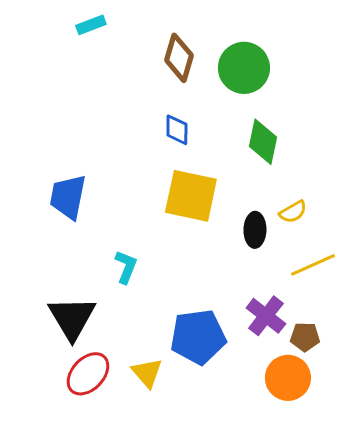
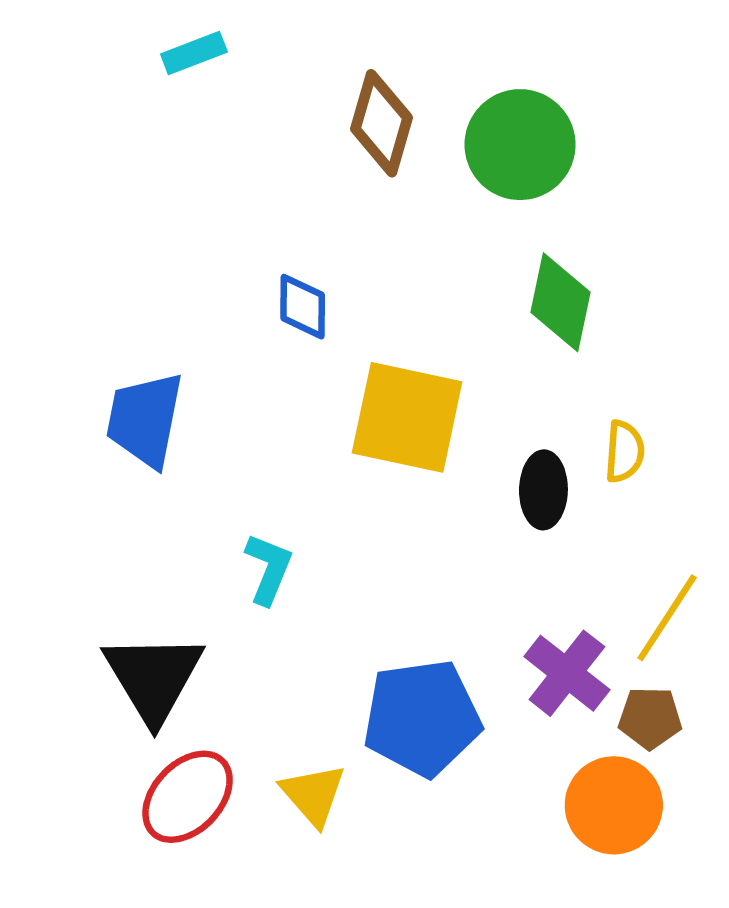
blue diamond: (177, 130) -> (303, 307), moved
yellow semicircle: (293, 212) -> (624, 452), turned -56
yellow line: (313, 265) -> (667, 618), moved, turned -33

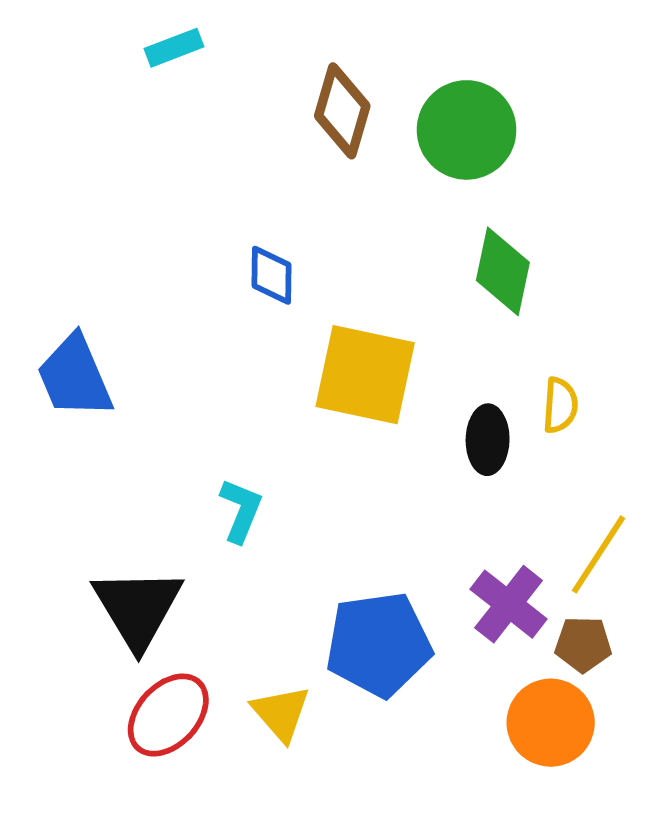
blue trapezoid: (145, 420) -> (75, 377), moved, turned -34

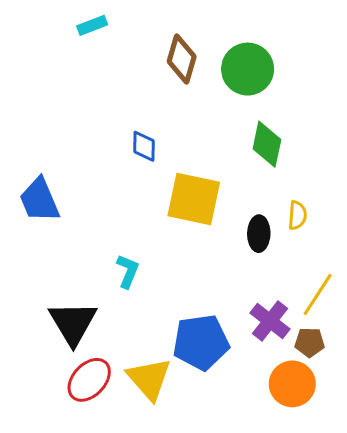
yellow triangle: (281, 713) -> (149, 379), size x1.4

